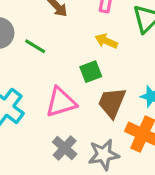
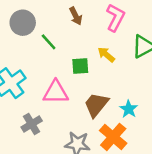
green square: (91, 72) -> (80, 66), moved
gray cross: (65, 148) -> (32, 124), moved

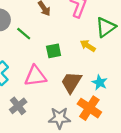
yellow arrow: (106, 55) -> (88, 46), moved

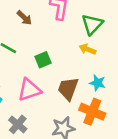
yellow arrow: (88, 46) -> (87, 49), moved

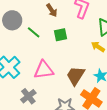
green square: (43, 60) -> (61, 35), moved

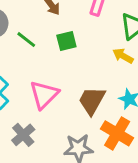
pink triangle: (44, 70) -> (44, 95), turned -35

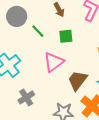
pink triangle: (44, 95) -> (54, 62), moved

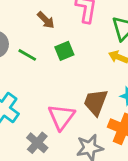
pink triangle: (54, 62) -> (61, 117), moved

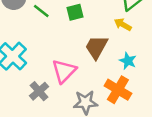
brown trapezoid: (96, 102) -> (96, 47), moved

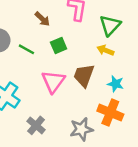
pink triangle: (64, 71) -> (53, 81), moved

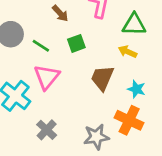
green triangle: (110, 25) -> (134, 25), turned 45
pink triangle: (53, 81) -> (47, 77), moved

